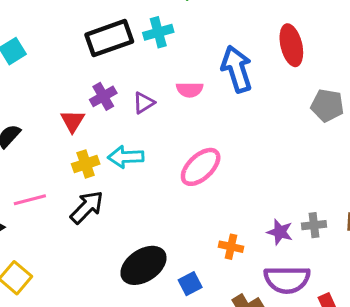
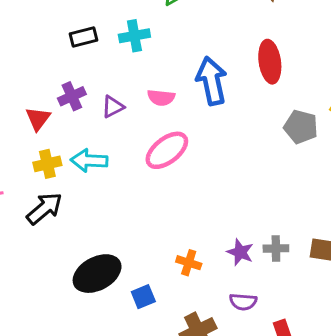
black rectangle: (109, 38) -> (84, 37), size x0.6
pink ellipse: (201, 167) -> (167, 150), moved
purple semicircle: (287, 280) -> (243, 302), size x0.6

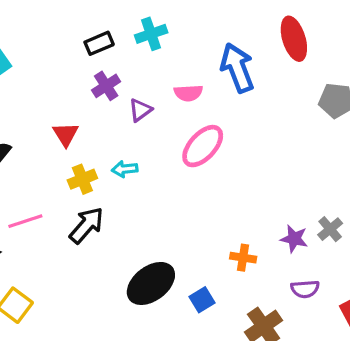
purple cross: (72, 96) -> (106, 86), moved
cyan arrow: (89, 161) -> (125, 169), size x0.7
gray cross: (276, 248) -> (330, 229), turned -30

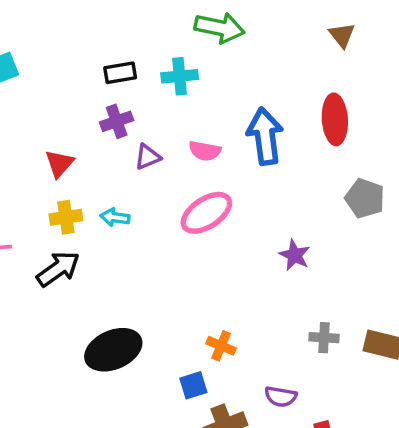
gray cross: (330, 229) -> (324, 338), turned 30
purple star: (294, 239) -> (295, 255), moved
blue square: (202, 300) -> (193, 385), moved

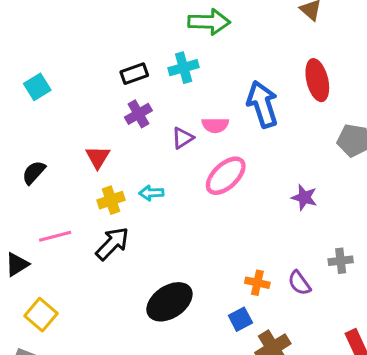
purple triangle: (148, 157) -> (183, 138), moved
purple semicircle: (281, 397) -> (299, 283), moved, turned 55

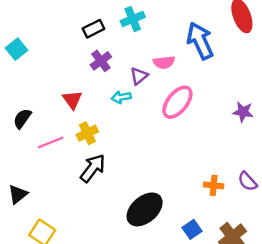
cyan arrow: (151, 193) -> (121, 97), moved
pink line: (55, 236) -> (51, 143), moved
blue square: (240, 319) -> (192, 229), moved

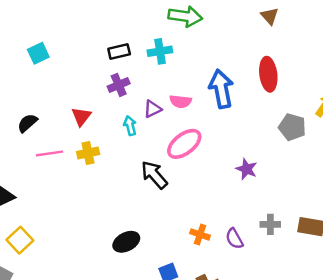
cyan arrow: (121, 97) -> (130, 126), turned 72
black arrow: (93, 168) -> (154, 175), moved, turned -92
black ellipse: (145, 209) -> (126, 242), size x0.7

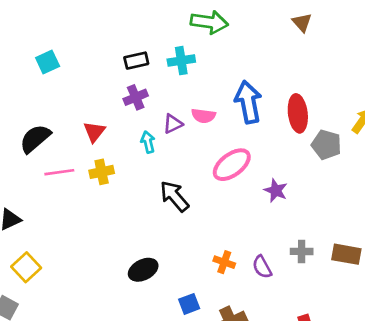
red ellipse: (268, 74) -> (298, 113), moved
black semicircle: (27, 123) -> (35, 139), size x1.4
pink ellipse: (184, 144) -> (232, 165), moved

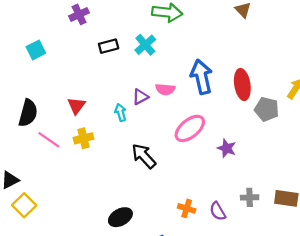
cyan cross: (181, 61) -> (145, 45), turned -30
purple cross: (136, 97) -> (79, 14), moved
black semicircle: (35, 139) -> (28, 113), turned 148
pink line: (59, 172) -> (49, 140), turned 45
yellow square: (26, 267) -> (24, 205), moved

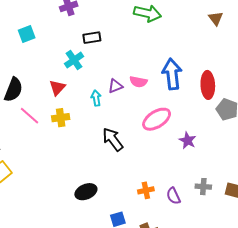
cyan cross: (145, 45) -> (74, 60), moved
orange cross: (187, 208) -> (146, 190), turned -35

